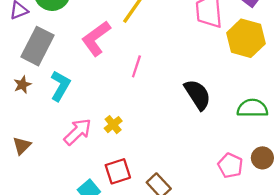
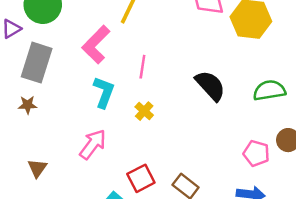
brown star: (22, 85) -> (28, 105), turned 30
cyan L-shape: (60, 86) -> (104, 92), moved
yellow cross: (113, 125) -> (144, 111), moved

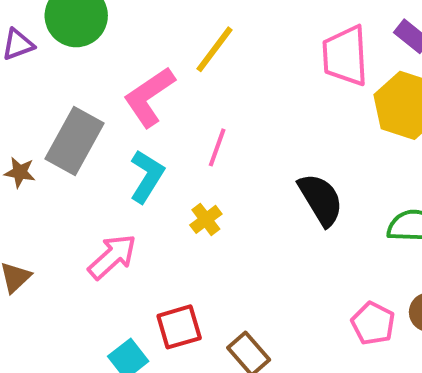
gray rectangle: (37, 63) -> (75, 141), moved

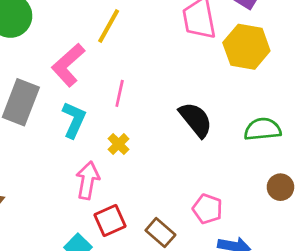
pink arrow: (112, 257) -> (88, 180), moved, turned -30
pink pentagon: (373, 323) -> (207, 209), moved

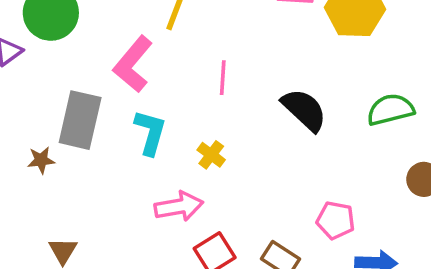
pink line: (120, 93) -> (223, 78), moved
pink arrow: (88, 180) -> (179, 206), turned 78

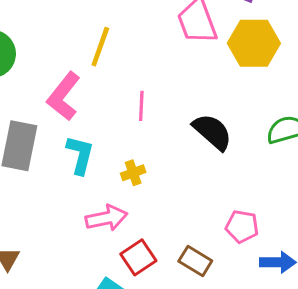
yellow cross: (211, 155) -> (133, 173), turned 35

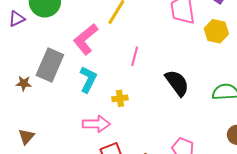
yellow hexagon: (254, 43) -> (216, 31), size x0.7

